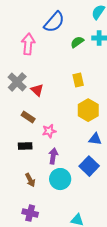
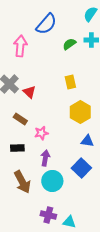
brown arrow: (30, 180) -> (22, 182), size x1.6
purple cross: (30, 213) -> (48, 215), moved

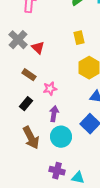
black rectangle: (17, 148) -> (26, 104), turned -48

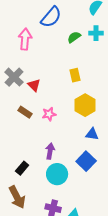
pink star: (50, 89) -> (49, 114), moved
black rectangle: (26, 104) -> (22, 168), moved
brown arrow: (31, 138) -> (17, 197), moved

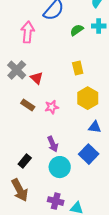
purple arrow: (50, 151) -> (53, 144), turned 147

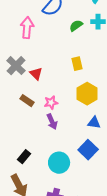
purple arrow: (53, 144) -> (52, 122), moved

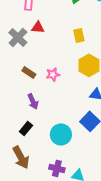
red triangle: (36, 74) -> (38, 27), moved, turned -40
purple arrow: (52, 122) -> (33, 101), moved

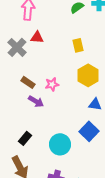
purple arrow: (33, 101) -> (36, 101), moved, turned -35

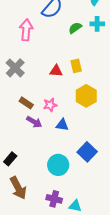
red triangle: (37, 37) -> (56, 71), moved
blue triangle: (95, 104) -> (62, 125), moved
black rectangle: (25, 138) -> (10, 159), moved

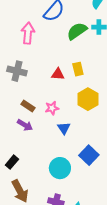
green semicircle: (75, 28) -> (77, 31), size x1.5
gray cross: (15, 68) -> (17, 71), turned -30
purple arrow: (34, 122) -> (25, 125), moved
blue triangle: (62, 125) -> (64, 128), turned 48

